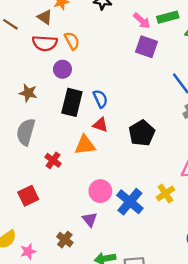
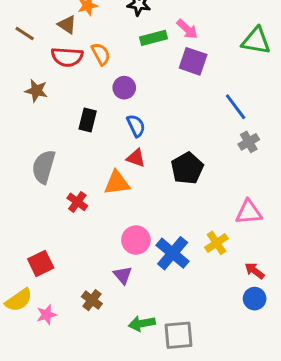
green rectangle: (168, 17) -> (154, 38), moved
purple circle: (62, 69) -> (124, 88), moved
brown star: (28, 93) -> (36, 91), moved
black rectangle: (72, 102) -> (88, 120), moved, size x0.7
red square: (28, 196) -> (41, 263), moved

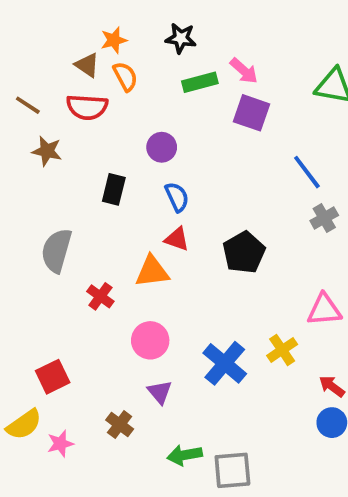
brown line: (25, 33) -> (28, 105), moved
orange semicircle: (101, 54) -> (125, 76), moved
pink circle: (136, 240) -> (150, 340), moved

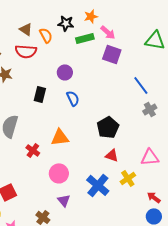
black star: (181, 38) -> (66, 23), moved
orange star: (114, 40) -> (91, 16), moved
red triangle: (177, 239) -> (112, 155), moved

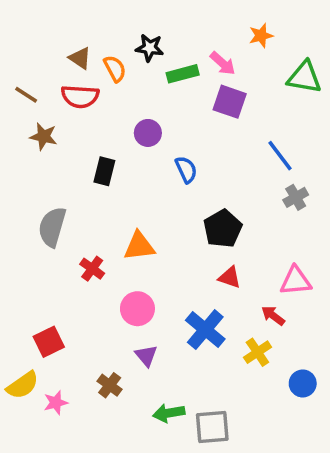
orange star: (91, 16) -> (261, 36), moved
blue semicircle: (73, 98) -> (186, 170), moved
yellow cross: (128, 178) -> (257, 352), moved
red arrow: (154, 197) -> (273, 316), moved

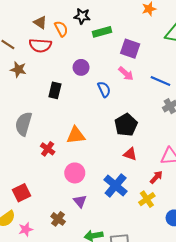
pink arrow: (223, 63) -> (126, 74), moved
blue line: (280, 156) -> (160, 81), turned -30
red arrow: (273, 316) -> (156, 177), turned 96

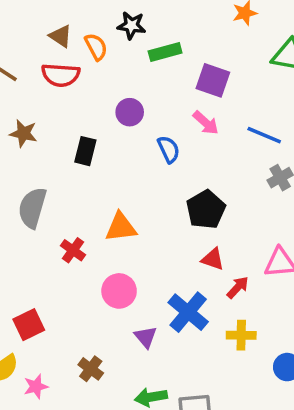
brown star: (18, 69) -> (23, 133), moved
red arrow: (156, 177) -> (238, 287), moved
yellow cross: (147, 199) -> (241, 335), turned 35
purple triangle: (80, 201) -> (146, 337), moved

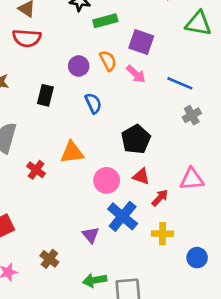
orange semicircle: (96, 47) -> (108, 61), moved
blue semicircle: (169, 149) -> (93, 103), moved
pink circle: (119, 291) -> (107, 180), moved

